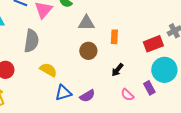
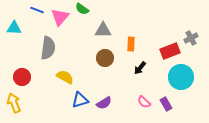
black arrow: (117, 70) -> (140, 68), moved
purple rectangle: (149, 88) -> (166, 104), moved

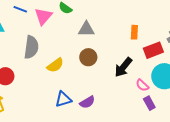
orange rectangle: (131, 44) -> (134, 32), moved
black arrow: (140, 68) -> (123, 67), size x1.5
yellow semicircle: (65, 77) -> (55, 65), moved, turned 114
pink semicircle: (144, 102) -> (142, 85), moved

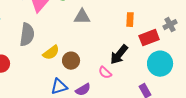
brown circle: (88, 57) -> (71, 61), moved
pink semicircle: (142, 85) -> (105, 73), moved

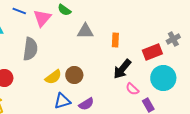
orange rectangle: (130, 20) -> (115, 40), moved
yellow semicircle: (51, 53) -> (53, 77), moved
pink semicircle: (105, 73) -> (132, 89), moved

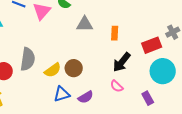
gray semicircle: (30, 49) -> (28, 59), moved
pink semicircle: (132, 89) -> (117, 86), moved

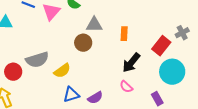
red rectangle: (152, 45) -> (161, 46), turned -30
gray semicircle: (28, 59) -> (37, 60), turned 65
brown circle: (74, 68) -> (83, 43), moved

